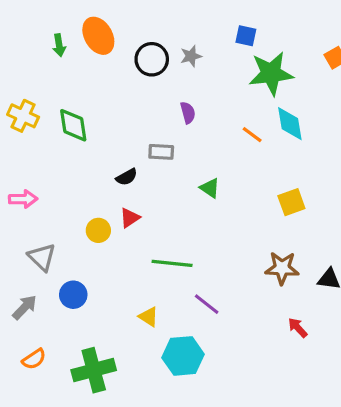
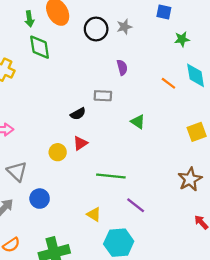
green star: (271, 73) -> (182, 39), size x0.5
green diamond: (73, 125) -> (40, 47), moved
brown star: (282, 268) -> (190, 179), turned -30

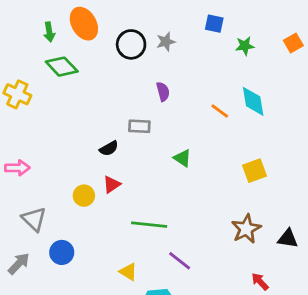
green star: (182, 39) -> (245, 46), moved
green diamond: (40, 47) -> (62, 67), turned -35

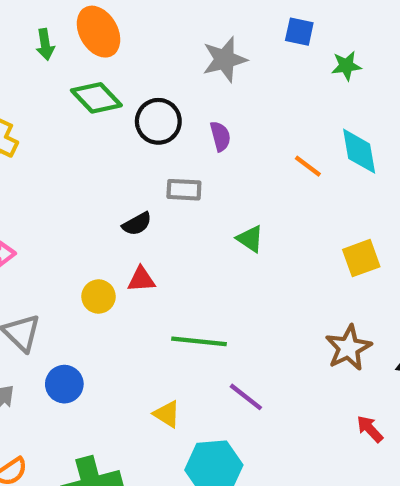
gray star: (166, 42) -> (225, 59), size x1.5
black circle: (131, 44) -> (158, 121), moved
green diamond: (62, 67) -> (96, 98), moved
red triangle: (112, 184) -> (141, 279), turned 30

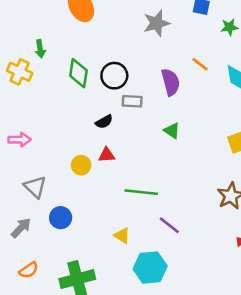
green arrow: (45, 44) -> (40, 49), moved
green diamond: (96, 98) -> (78, 73), moved, turned 52
black circle: (158, 121) -> (114, 76), moved
purple semicircle: (220, 136) -> (171, 82), moved, size x1.5
orange line: (308, 166) -> (200, 64), moved

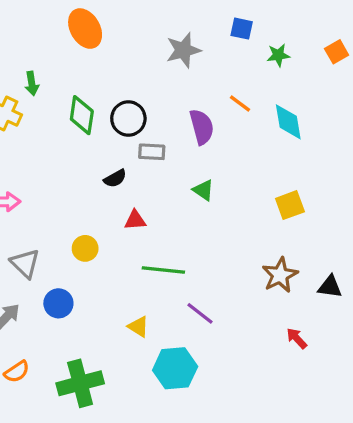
red triangle: (107, 155) -> (135, 220), moved
yellow circle: (81, 165) -> (85, 248), moved

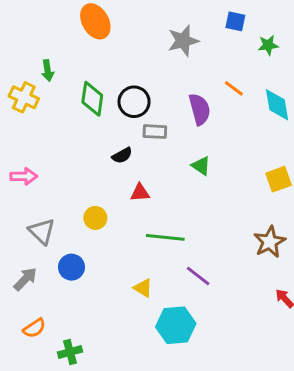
green cross: (80, 383) -> (70, 352), moved, size x0.6

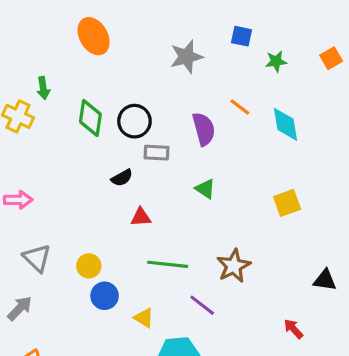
yellow circle: (95, 218) -> (89, 266), moved
brown star: (270, 242) -> (234, 266), moved
blue circle: (71, 267) -> (105, 296), moved

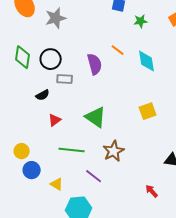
gray star: (186, 57) -> (56, 18), moved
green triangle: (205, 189) -> (96, 117), moved, size x1.6
red triangle: (141, 217) -> (55, 120), turned -32

